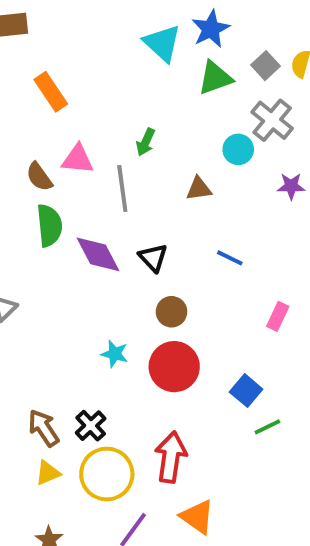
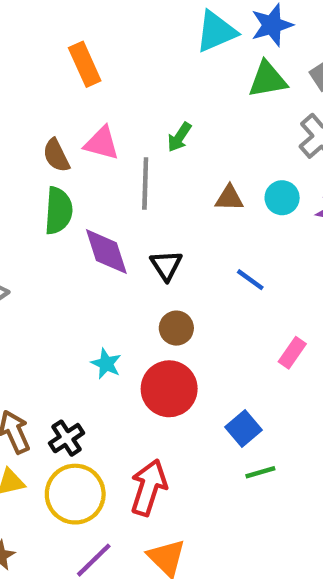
cyan triangle: (162, 43) -> (216, 32), turned 45
cyan circle: (238, 149) -> (282, 198), moved

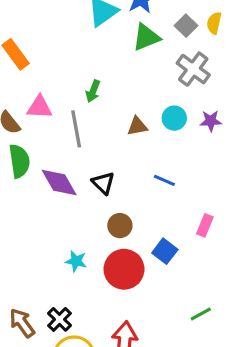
blue square: (244, 428) -> (165, 251), moved

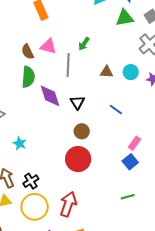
blue square: (165, 251) -> (130, 162), moved
cyan star: (76, 261) -> (20, 143), moved
green line: (201, 314) -> (128, 197), moved

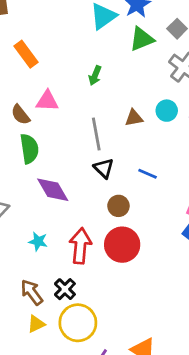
green arrow: (84, 44) -> (95, 76), moved
gray line: (68, 65) -> (96, 134), moved
purple diamond: (50, 96) -> (53, 190), moved
blue line: (116, 109) -> (148, 174), moved
red arrow: (68, 204) -> (80, 246), moved

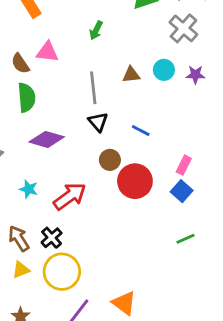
purple diamond: (53, 190) -> (47, 139), turned -48
red circle: (122, 245) -> (135, 181), moved
red arrow: (80, 246) -> (70, 196), turned 44

